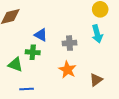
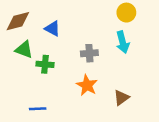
blue triangle: (41, 35) -> (52, 29), moved
green triangle: (15, 65) -> (24, 50), moved

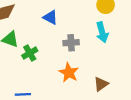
blue triangle: (52, 29) -> (50, 17), moved
green cross: (45, 64) -> (30, 53), turned -35

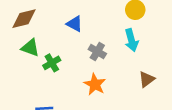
gray cross: (71, 43) -> (97, 51), turned 35
brown triangle: (101, 84) -> (147, 79), moved

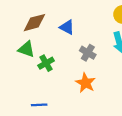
brown diamond: (24, 19) -> (34, 23), moved

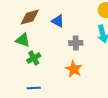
gray cross: (88, 53) -> (76, 43), turned -32
green cross: (46, 63) -> (34, 58), moved

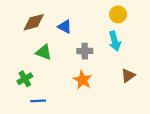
green triangle: (23, 40) -> (44, 52), moved
green cross: (34, 58) -> (25, 79), moved

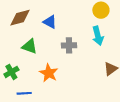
orange star: (83, 80) -> (49, 73), moved

